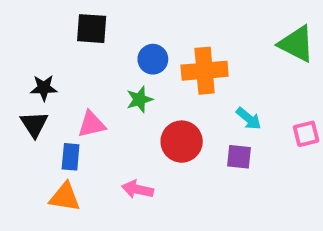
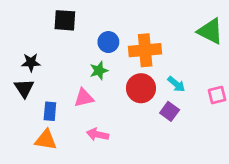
pink triangle: (92, 124) -> (84, 98), moved
red circle: (182, 142) -> (141, 88), moved
purple square: (239, 157) -> (170, 111), turned 30

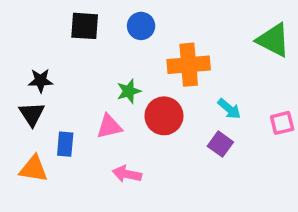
blue circle: (108, 42) -> (141, 26), moved
red circle: (141, 88) -> (164, 116), moved
orange triangle: (46, 140) -> (33, 169), moved

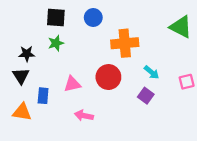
green star: (129, 91) -> (56, 43), moved

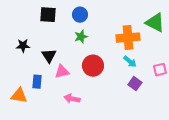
green star: (56, 43) -> (81, 37), moved
orange cross: (125, 43) -> (128, 38), moved
black triangle: (21, 76) -> (49, 56), moved
purple square: (146, 96) -> (135, 84), moved

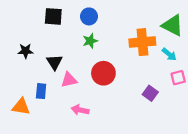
cyan arrow: (130, 62) -> (169, 54), moved

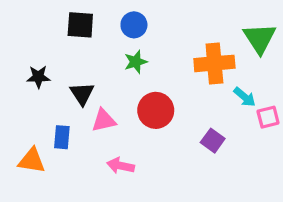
green triangle: (173, 25) -> (260, 38), turned 30
cyan arrow: (169, 54) -> (245, 97), moved
purple square: (150, 93) -> (213, 141), moved

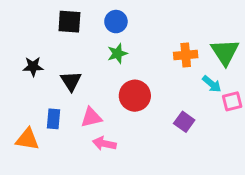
green triangle: (260, 38) -> (225, 52), moved
orange cross: (214, 63) -> (186, 55), size x0.7
pink triangle: (104, 120) -> (91, 117), moved

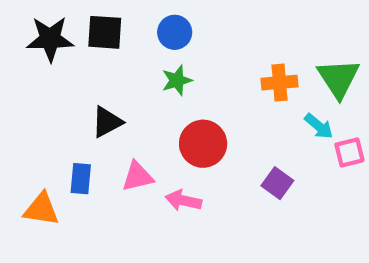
black star: (33, 67) -> (50, 39), moved, size x1.5
black triangle: (71, 81) -> (107, 122), turned 35
pink arrow: (104, 144) -> (183, 201), moved

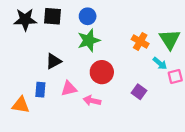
green star: (177, 80) -> (89, 40), size x1.5
orange cross: (280, 83) -> (140, 41), turned 35

